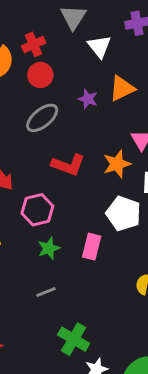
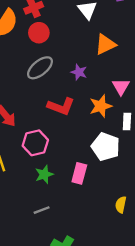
purple star: (88, 99) -> (79, 72), moved

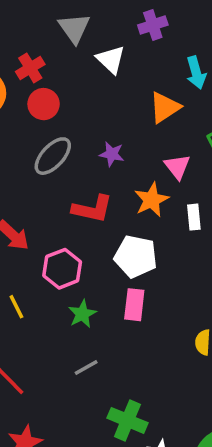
orange triangle: (105, 44) -> (165, 107), moved
white pentagon: (106, 147) -> (136, 257), moved

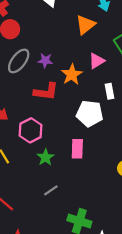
purple star: (112, 154) -> (45, 61), moved
pink triangle: (177, 167) -> (97, 61), turned 42
orange star: (151, 200) -> (72, 75), moved
white pentagon: (136, 257) -> (90, 114), moved

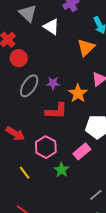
pink rectangle: (77, 149) -> (82, 151), moved, turned 54
gray line: (51, 190) -> (96, 195), moved

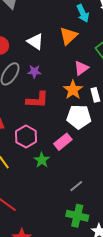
white triangle: (51, 27) -> (35, 42), moved
orange star: (78, 93) -> (73, 90), moved

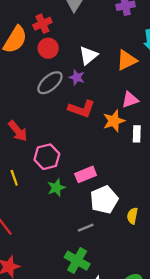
white triangle: (35, 42) -> (88, 56), turned 30
purple star: (34, 72) -> (77, 77), moved
red L-shape: (37, 100) -> (81, 109), moved
white pentagon: (79, 117) -> (104, 200), moved, turned 30

